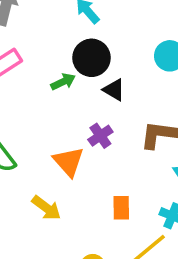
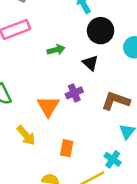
black circle: (92, 58) -> (101, 31), moved
orange rectangle: (121, 208) -> (67, 148), moved

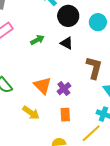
purple cross: (74, 93) -> (64, 89), moved
brown L-shape: (116, 101) -> (94, 68), turned 100

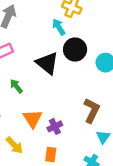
green arrow: (37, 40) -> (16, 86), moved, turned -112
black triangle: (67, 43) -> (47, 63), moved, size x1.6

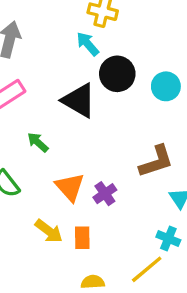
brown L-shape: (92, 111) -> (156, 161), turned 55
orange rectangle: (51, 155) -> (82, 238), moved

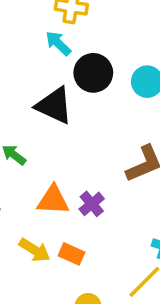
orange triangle: (70, 187) -> (53, 200), turned -40
orange rectangle: (82, 238) -> (71, 254), turned -60

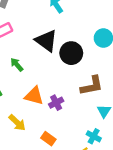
black circle: (93, 73) -> (71, 53), moved
orange rectangle: (71, 254) -> (48, 139), moved

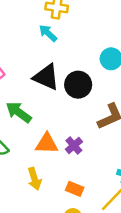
green arrow: (17, 65) -> (19, 112), size x1.5
yellow arrow: (17, 123) -> (34, 179), turned 42

